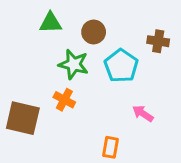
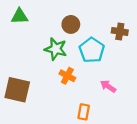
green triangle: (51, 23) -> (20, 16), moved
orange cross: (64, 100) -> (67, 76), moved

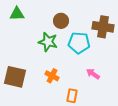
brown cross: (120, 31) -> (103, 27), size x1.5
cyan pentagon: (92, 50) -> (79, 43), turned -30
orange cross: (67, 76) -> (52, 76), moved

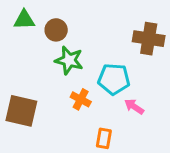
brown circle: (61, 21) -> (56, 30), moved
cyan pentagon: (79, 43) -> (114, 79), moved
orange cross: (52, 76) -> (81, 99), moved

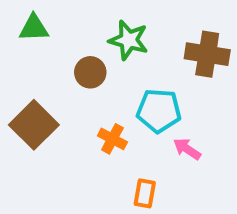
brown circle: (56, 30) -> (90, 72), moved
green star: (69, 60) -> (129, 40), moved
brown square: (21, 111) -> (34, 125), moved, turned 32

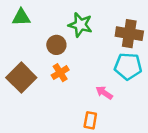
cyan pentagon: (159, 111) -> (128, 66), moved
orange cross: (112, 139) -> (60, 73), moved, turned 30
pink arrow: (187, 149) -> (104, 93), moved

